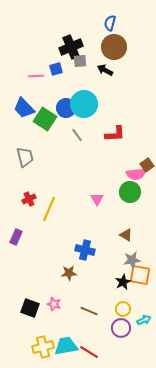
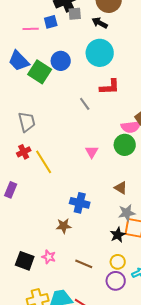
cyan circle: (84, 104) -> (100, 53), moved
gray line: (77, 135) -> (85, 104), moved
gray trapezoid: (25, 157) -> (27, 122), moved
yellow line: (49, 209) -> (44, 162), turned -55

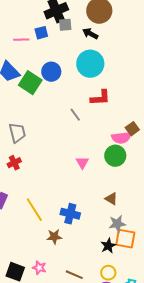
yellow line: (44, 162) -> (34, 210), moved

